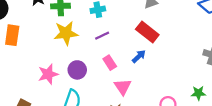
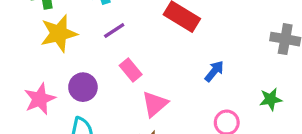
blue arrow: (139, 56) -> (214, 71), moved
pink triangle: (123, 87) -> (155, 104), turned 30

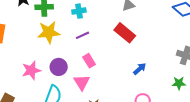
green star: (271, 99) -> (179, 83), moved
pink triangle: (155, 104) -> (82, 82), moved, turned -30

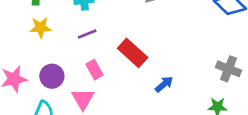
yellow star: (49, 32) -> (40, 27), size x0.7
red rectangle: (125, 33) -> (133, 53), moved

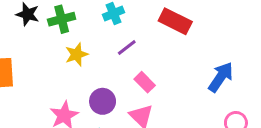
red rectangle: (133, 53) -> (175, 21), moved
blue arrow: (164, 84) -> (221, 77), size x1.5

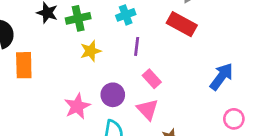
purple line: (127, 47) -> (137, 46), turned -48

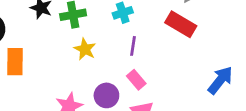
yellow star: (91, 51) -> (85, 49), turned -30
pink rectangle: (152, 79) -> (136, 80), moved

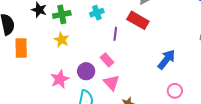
purple line: (133, 46) -> (115, 34), moved
yellow star: (85, 49) -> (62, 40), moved

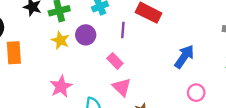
purple circle: (86, 71) -> (86, 35), moved

